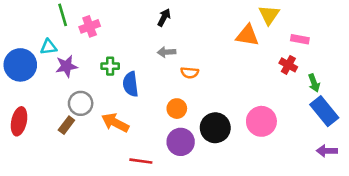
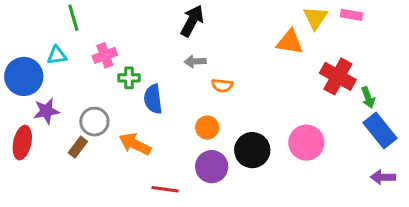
black arrow: (164, 17) -> (192, 21), size x1.5
pink cross: (90, 26) -> (105, 55), moved
pink rectangle: (300, 39) -> (351, 15), moved
red cross: (288, 65) -> (338, 76), size x1.6
purple star: (66, 66) -> (46, 111), moved

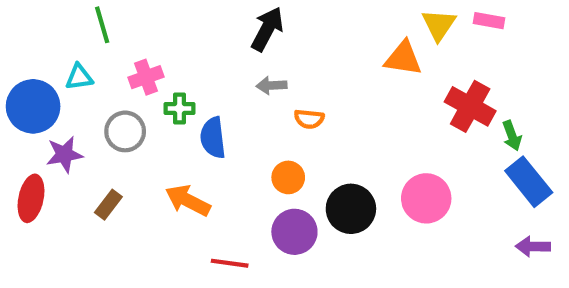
gray circle: (94, 122) -> (125, 131), moved

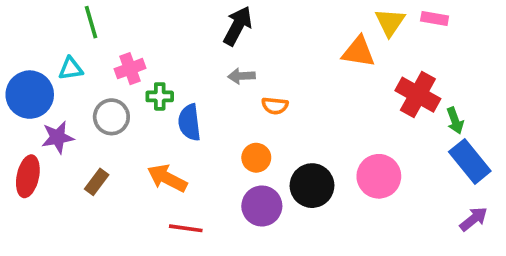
purple arrow: (533, 246) -> (474, 219), turned 140
red line: (230, 263) -> (186, 228), moved

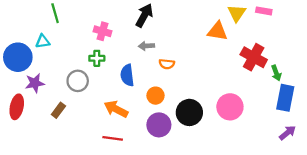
pink cross: (130, 69) -> (102, 31), moved, turned 36
gray circle: (111, 117) -> (78, 81), moved
blue semicircle: (189, 122) -> (127, 75), moved
blue rectangle: (470, 161) -> (285, 98), turned 50
orange arrow: (167, 178) -> (116, 109), moved

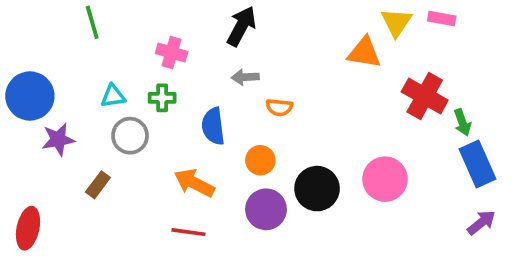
cyan triangle: (43, 41) -> (113, 96), moved
blue rectangle: (285, 98) -> (478, 164), turned -35
red ellipse: (17, 107) -> (28, 228), moved

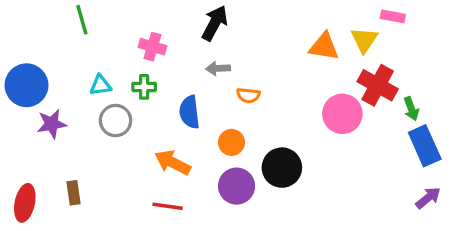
yellow triangle: (396, 22) -> (364, 40), moved
pink circle: (385, 179) -> (342, 114), moved
brown rectangle: (98, 185) -> (74, 193), moved, turned -45

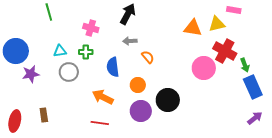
yellow triangle: (364, 40) -> (217, 24), turned 42
orange semicircle: (248, 95) -> (148, 57), turned -136

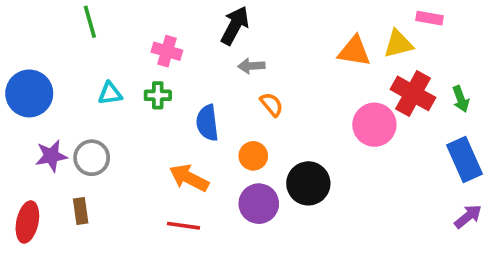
gray arrow: (130, 41) -> (251, 66), moved
green arrow: (245, 65) -> (461, 99), moved
gray circle: (69, 72) -> (92, 158), moved
purple star: (31, 74) -> (51, 156), moved

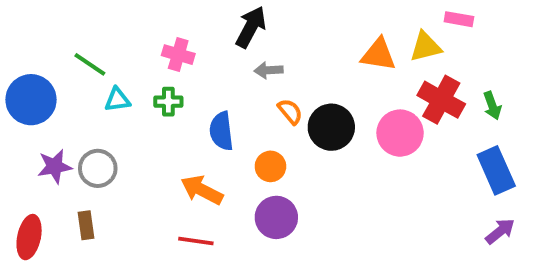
green line: (90, 22) -> (90, 64), moved, turned -40
black circle: (308, 183) -> (331, 127), moved

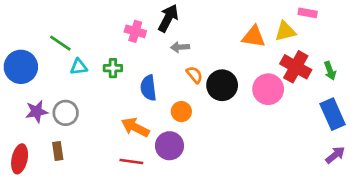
pink cross: (178, 55) -> (135, 31), moved
purple circle: (276, 217) -> (169, 146), moved

